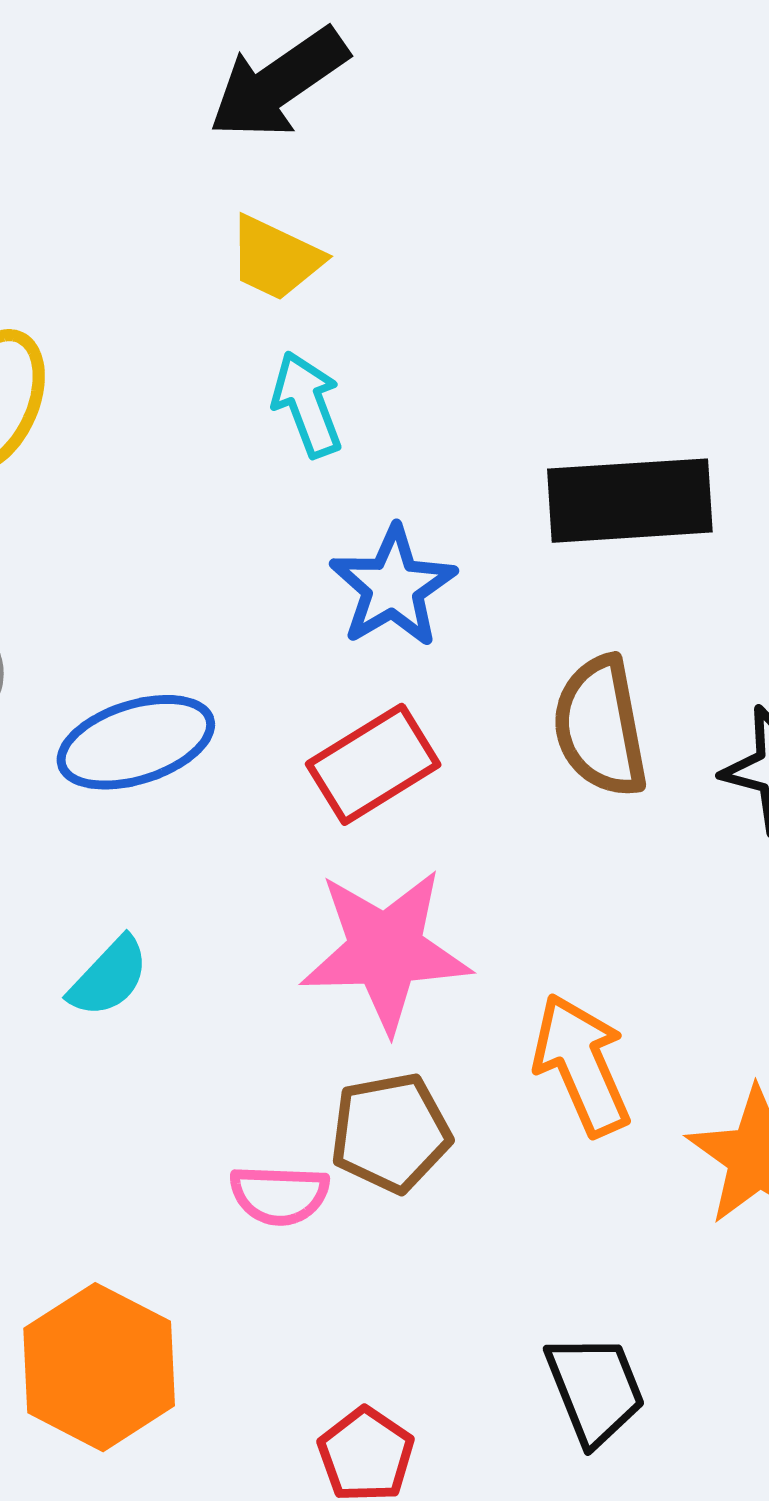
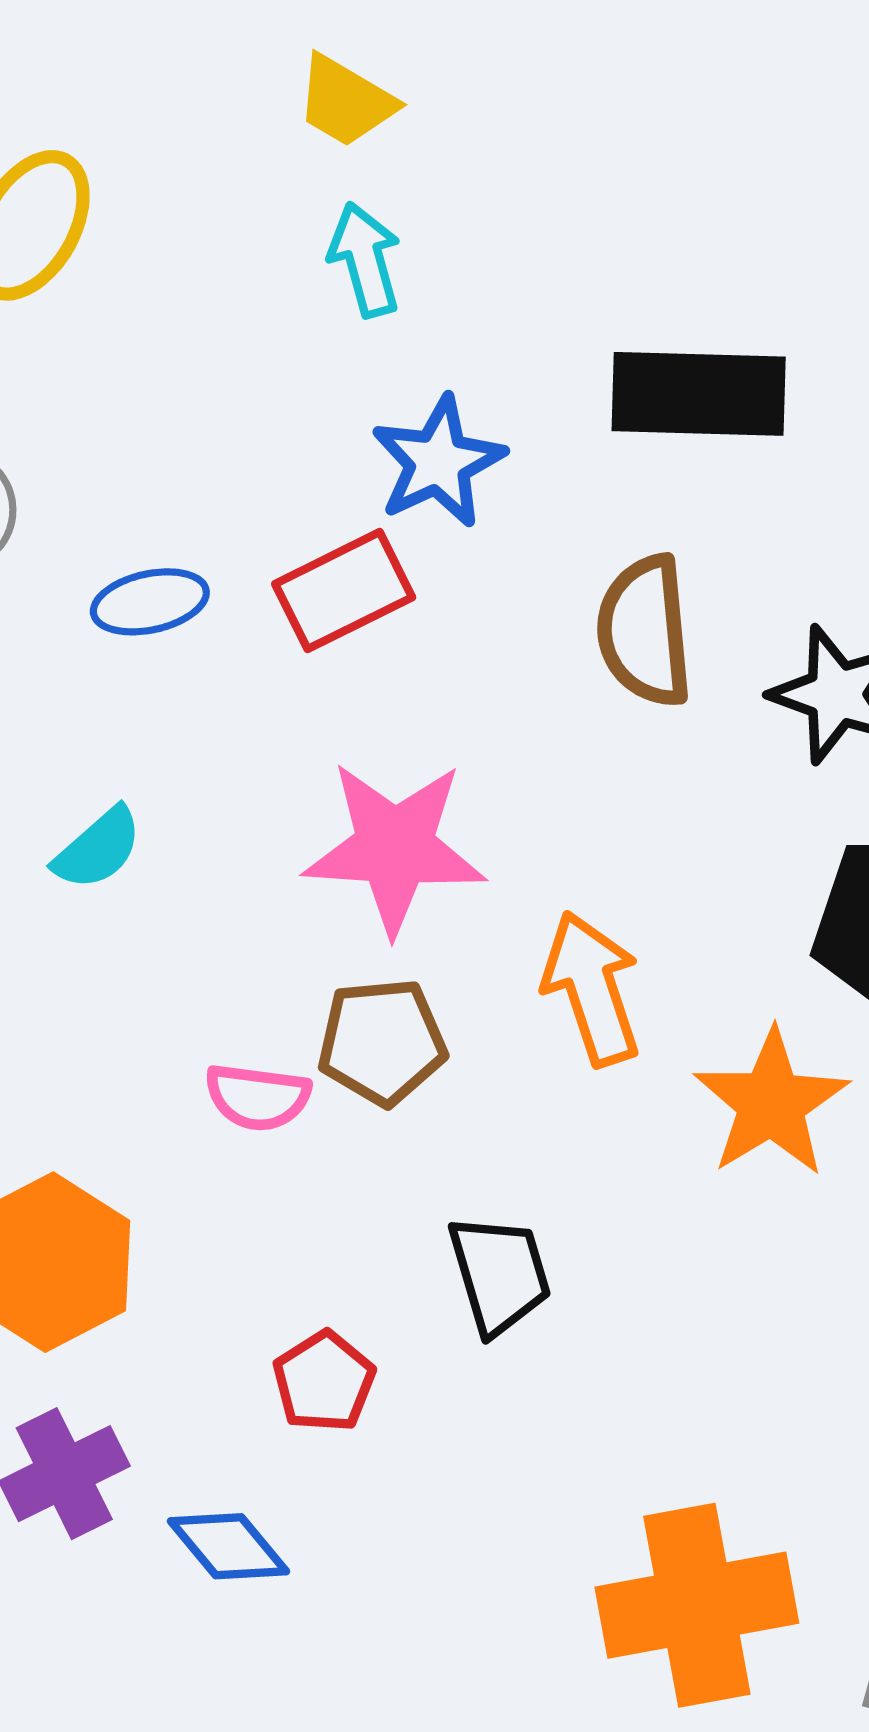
blue ellipse: (136, 742) -> (150, 602), size x0.7
red rectangle: (373, 764) -> (344, 591), moved
black trapezoid: (595, 1389) -> (500, 1274), moved

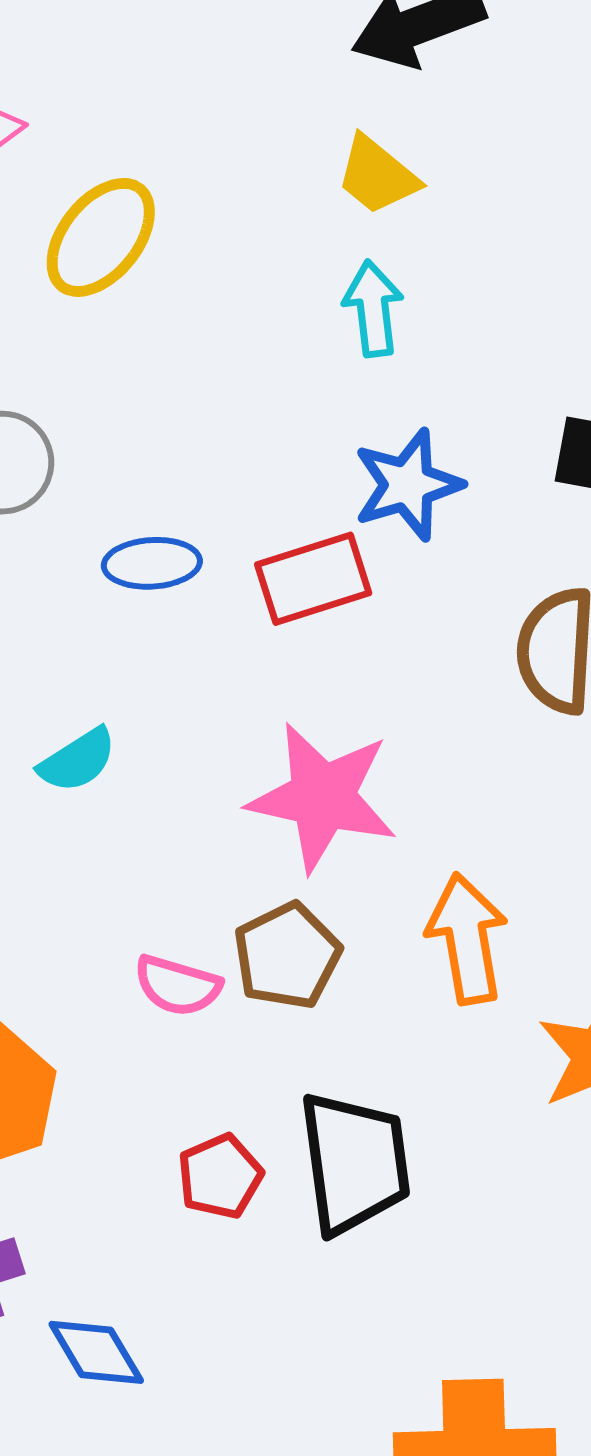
brown pentagon: (382, 1042) -> (287, 956), turned -30
black trapezoid: (500, 1274) -> (355, 1163), size x1.4
red pentagon: (324, 1382) -> (220, 1176), moved

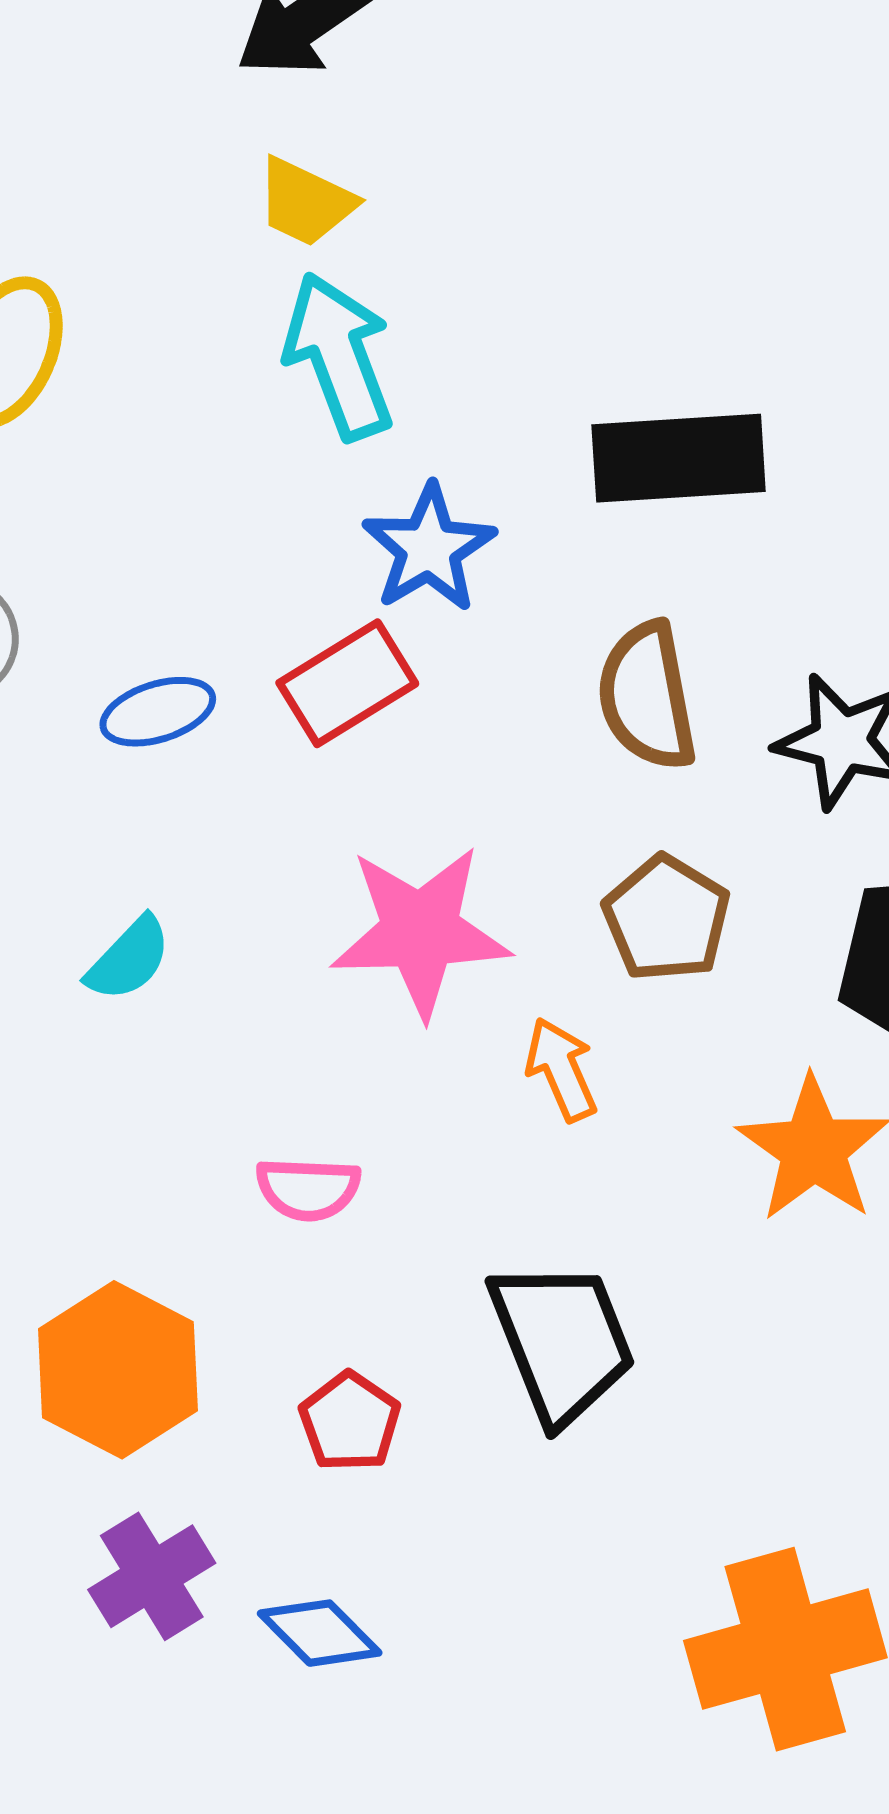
cyan arrow: (373, 309) -> (339, 356), size x1.5
orange arrow: (467, 939) -> (561, 1069), moved, size x0.7
brown pentagon: (287, 956) -> (666, 918), moved
red pentagon: (220, 1176) -> (350, 1422), moved

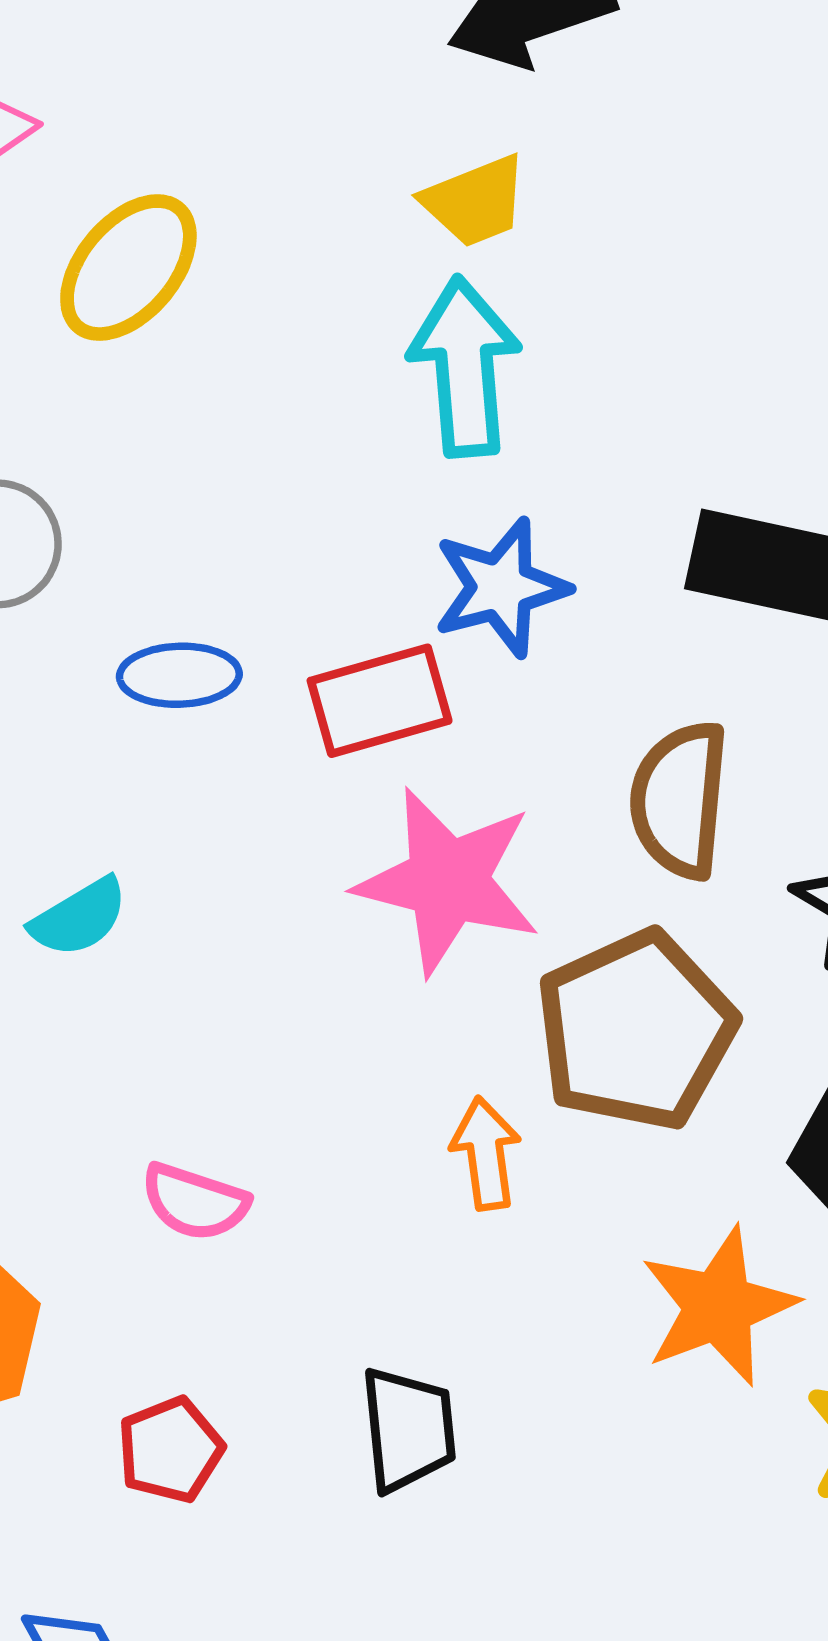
yellow trapezoid: (305, 202) -> (475, 201), turned -63
brown pentagon: (666, 918) -> (636, 1031), size x1.5
pink star: (420, 931) -> (448, 881), moved
black trapezoid: (562, 1341) -> (408, 1429), size x0.7

